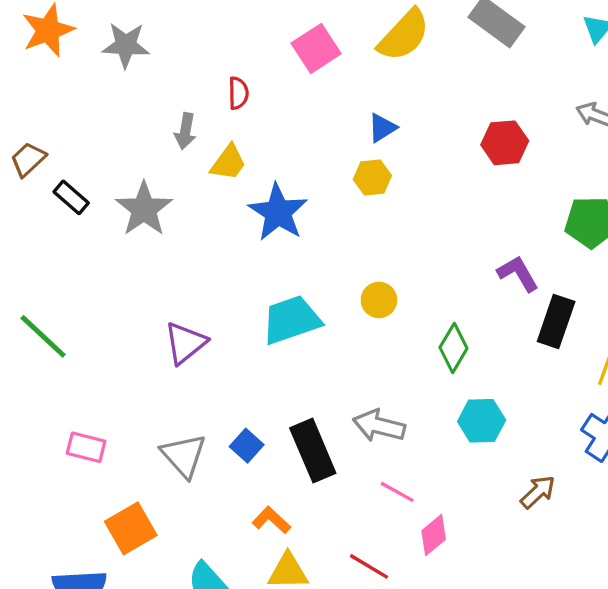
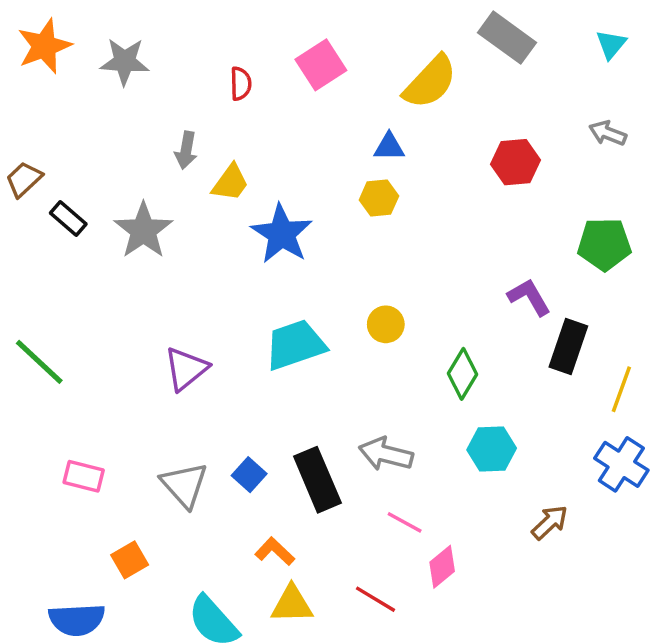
yellow semicircle: (404, 35) -> (430, 82), moved
red semicircle: (238, 93) -> (241, 84), moved
blue triangle: (382, 128) -> (389, 147), turned 32
orange square: (131, 528) -> (130, 560), size x0.7

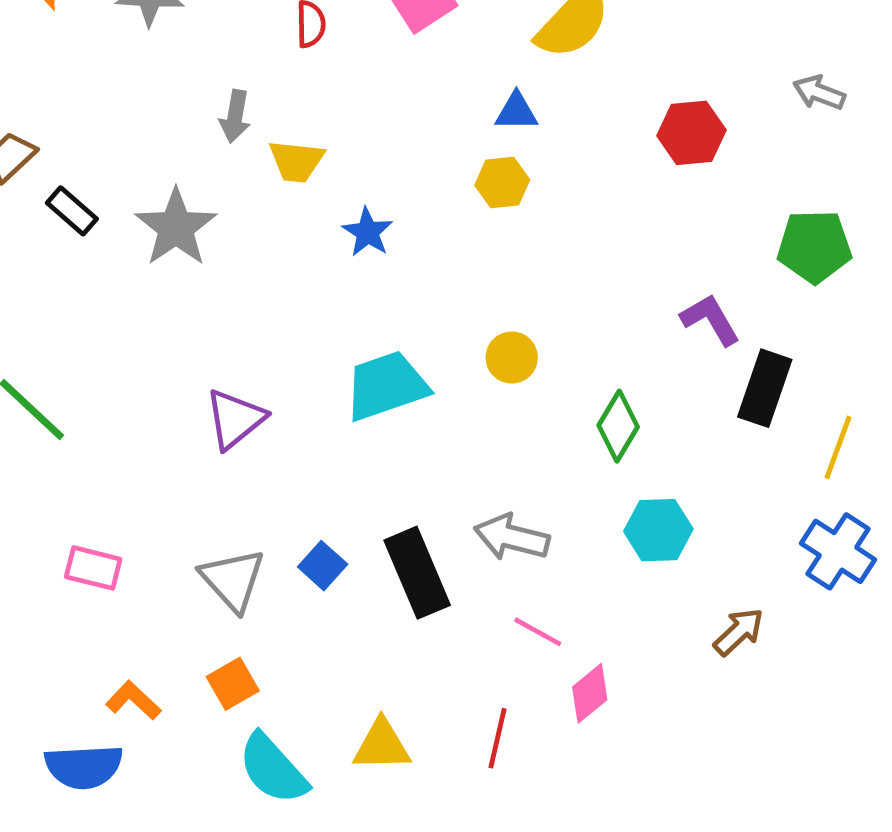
yellow trapezoid: (230, 183) -> (297, 161), turned 60
blue star: (282, 234) -> (367, 232), size x0.6
orange L-shape: (275, 551) -> (133, 700), moved
orange square: (130, 560) -> (233, 684), moved
red line: (376, 599) -> (498, 738), turned 72

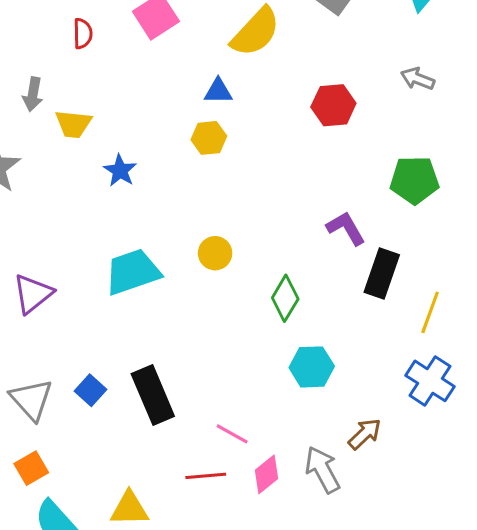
gray arrow: (512, 537) -> (323, 470), moved, turned 48
red line: (498, 738) -> (206, 476), moved, turned 72

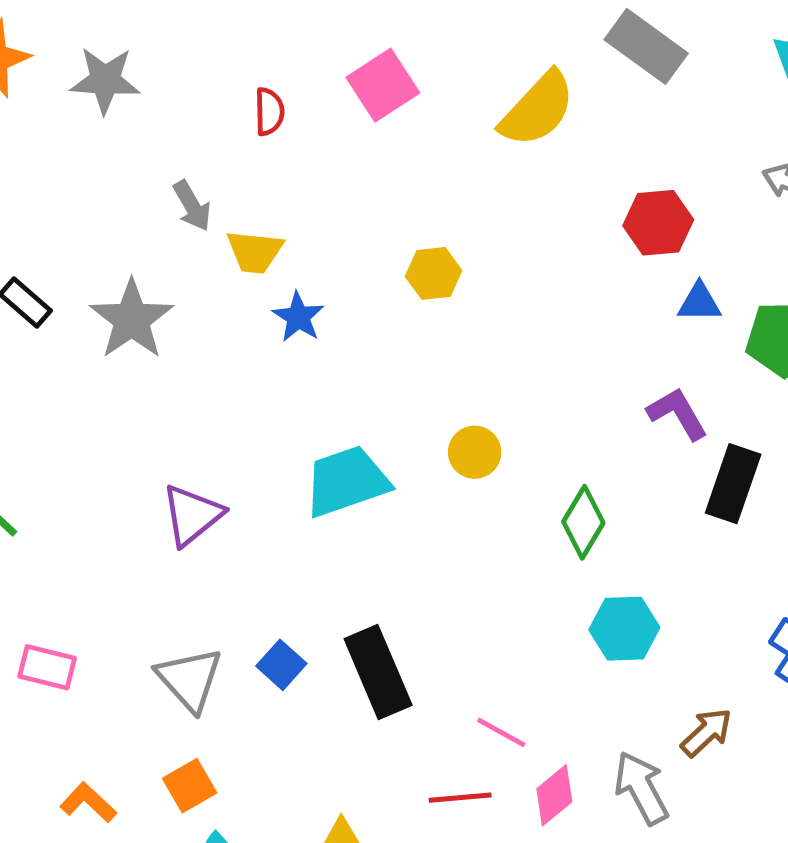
blue triangle: (218, 91) -> (699, 302), moved
gray arrow: (33, 94) -> (192, 206), turned -40
yellow hexagon: (209, 138) -> (434, 273), moved
blue star: (120, 171) -> (298, 317), moved

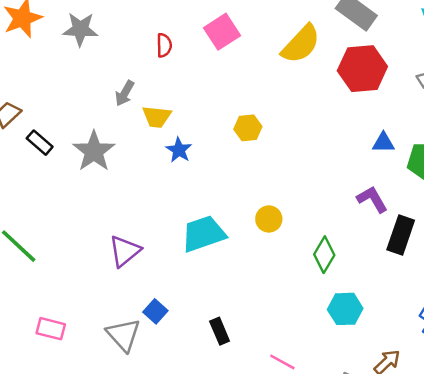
gray arrow: (192, 206) -> (125, 93), turned 60
red hexagon: (658, 223) -> (362, 69), moved, size x1.4
blue square: (281, 665) -> (155, 311), moved
black rectangle: (378, 672) -> (220, 331), size x0.6

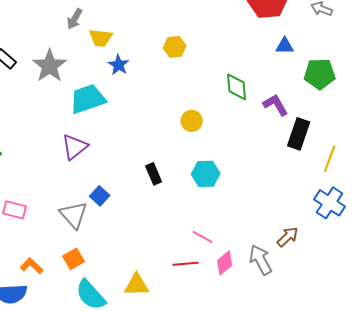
blue triangle: (383, 143) -> (285, 46), moved
cyan trapezoid: (204, 234) -> (88, 99), moved
green diamond: (324, 255) -> (237, 87), moved, turned -36
cyan hexagon: (345, 309) -> (206, 174), moved
black rectangle: (220, 331) -> (154, 174), moved

